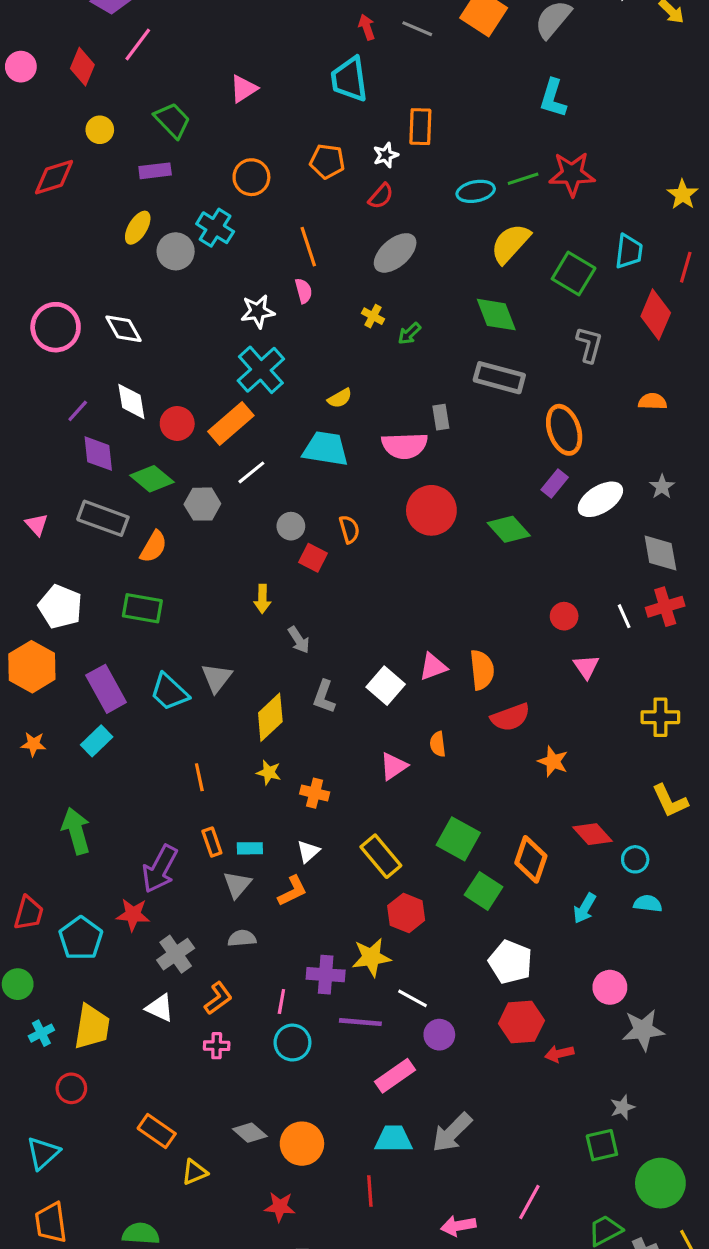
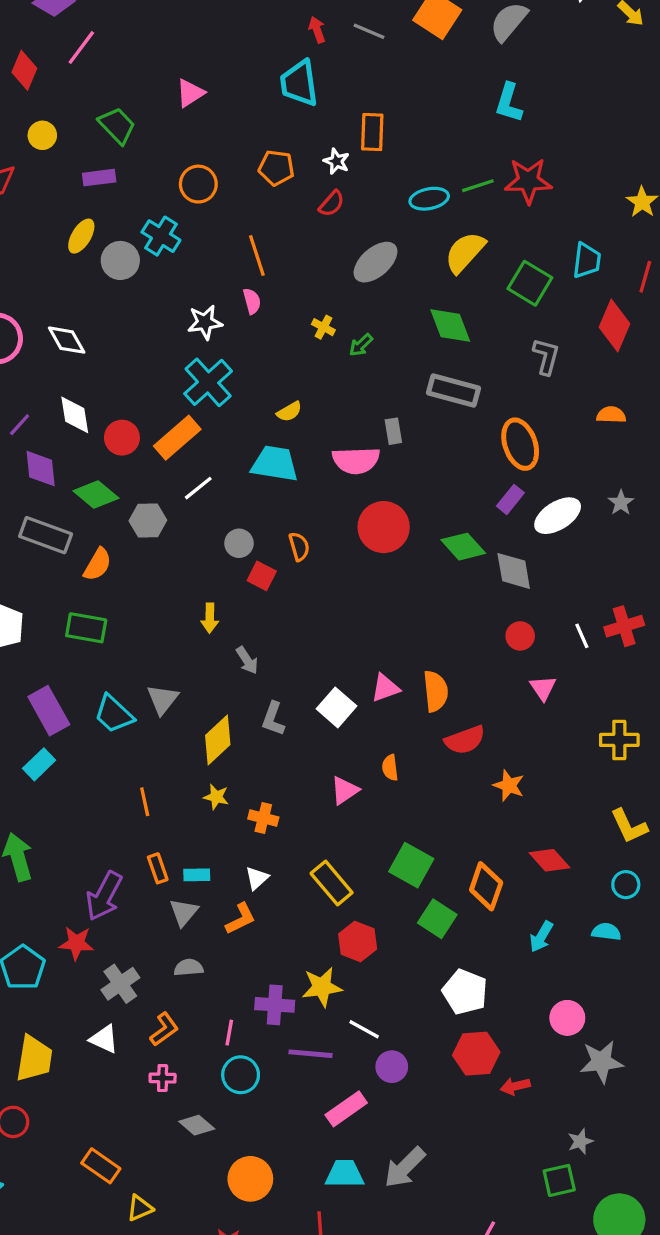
white star: (386, 155) -> (336, 161), turned -30
gray ellipse: (395, 253) -> (375, 262), moved
gray diamond: (660, 553) -> (514, 571), moved
cyan circle: (635, 859) -> (626, 885), moved
gray diamond: (250, 1133) -> (197, 1125), moved

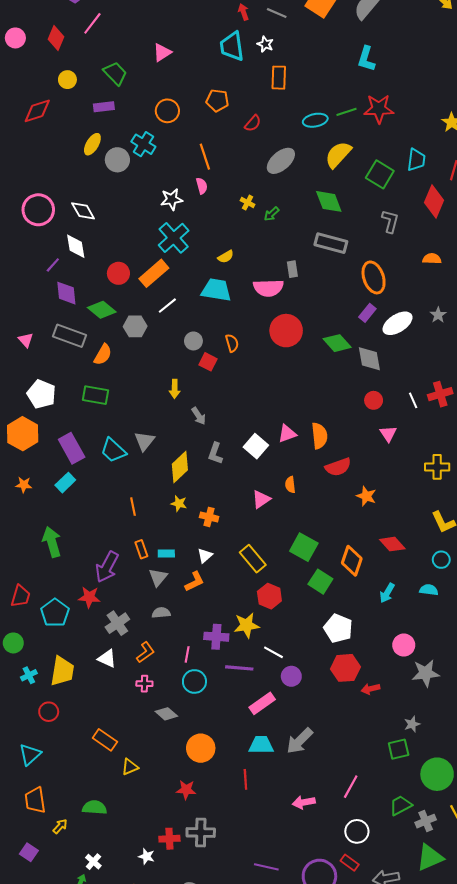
white star: (336, 161) -> (265, 44), moved
white diamond: (75, 415) -> (76, 246), moved

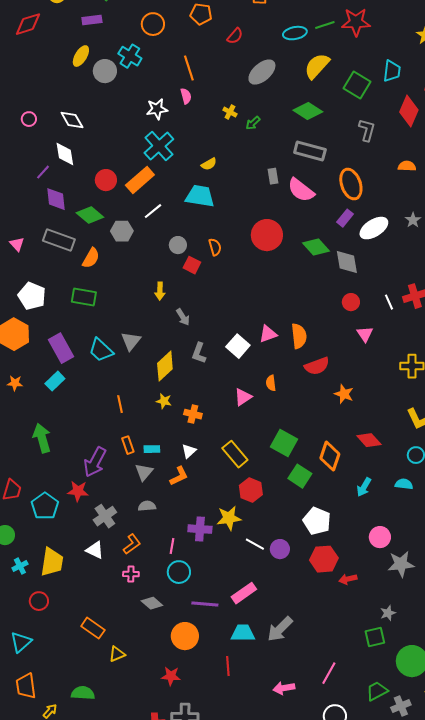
green diamond: (329, 201) -> (308, 111), turned -36
pink circle: (38, 210) -> (29, 119), size x0.5
pink semicircle: (268, 288) -> (301, 190), moved, turned 40
purple line: (239, 668) -> (205, 604), moved
purple circle: (291, 676) -> (280, 549), moved

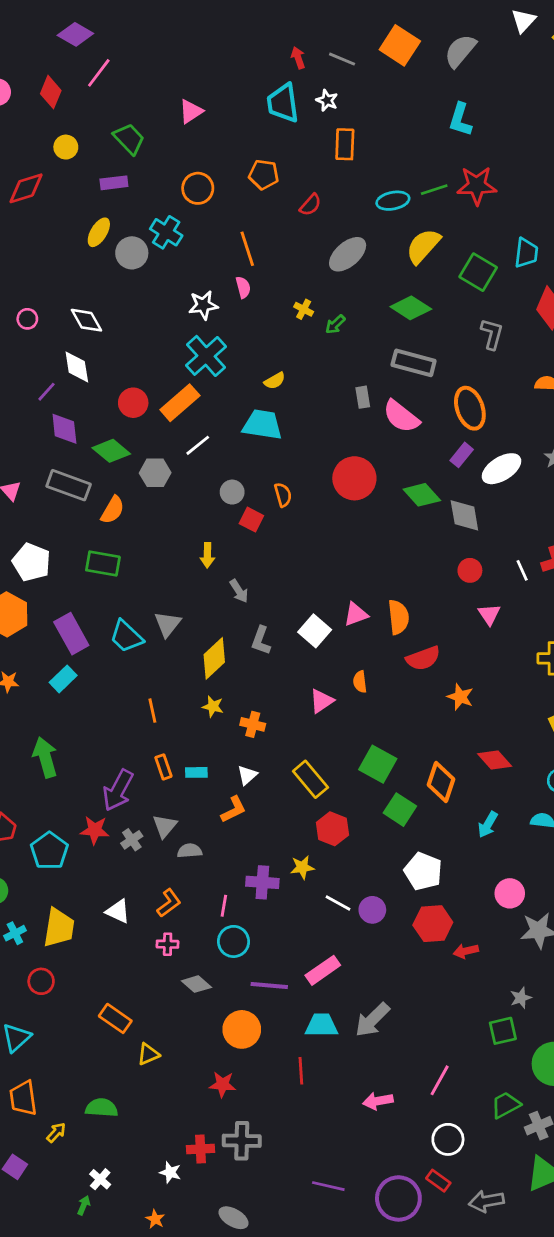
gray triangle: (144, 472) -> (165, 826), moved
gray cross: (105, 516) -> (132, 840), moved, size x0.7
yellow star: (229, 518) -> (302, 867), size x0.7

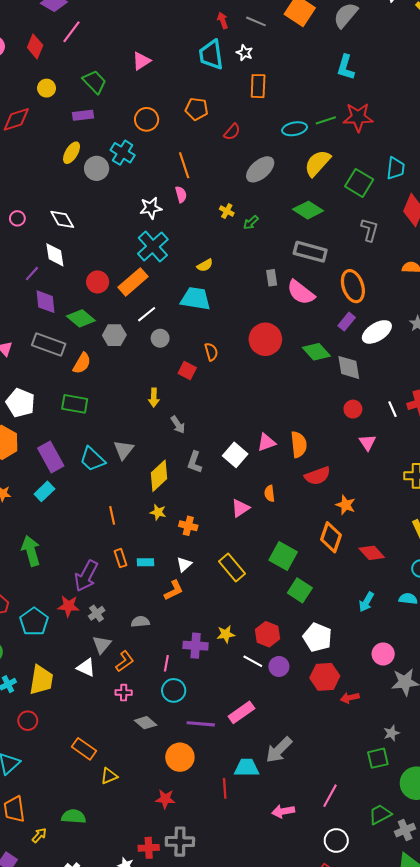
gray circle: (232, 492) -> (160, 338), moved
orange diamond: (441, 782) -> (331, 537), moved
gray triangle: (165, 826) -> (102, 645), moved
red hexagon: (332, 829) -> (267, 634), moved
cyan trapezoid: (321, 1025) -> (247, 768), moved

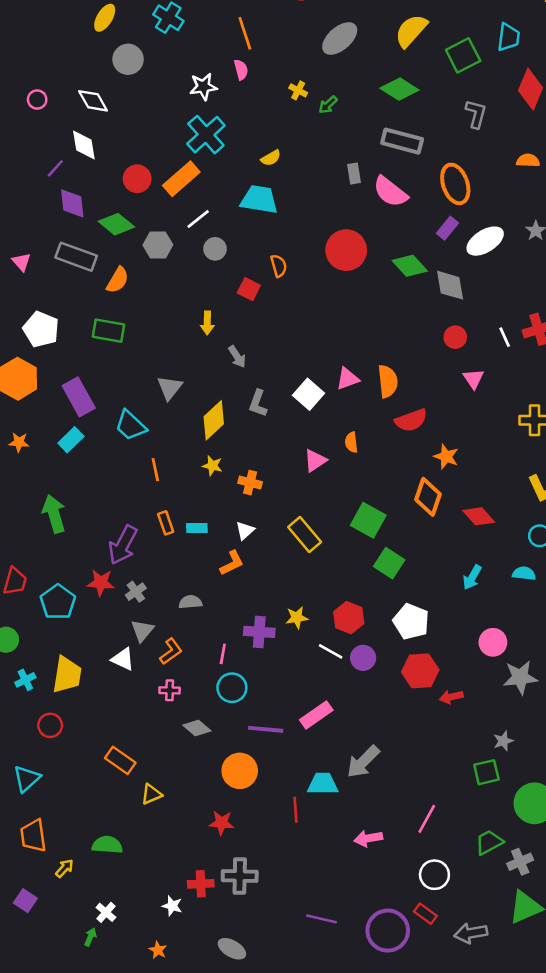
gray circle: (97, 168) -> (128, 59), moved
green square: (359, 183) -> (463, 55), turned 32
cyan trapezoid: (92, 459) -> (131, 425), moved

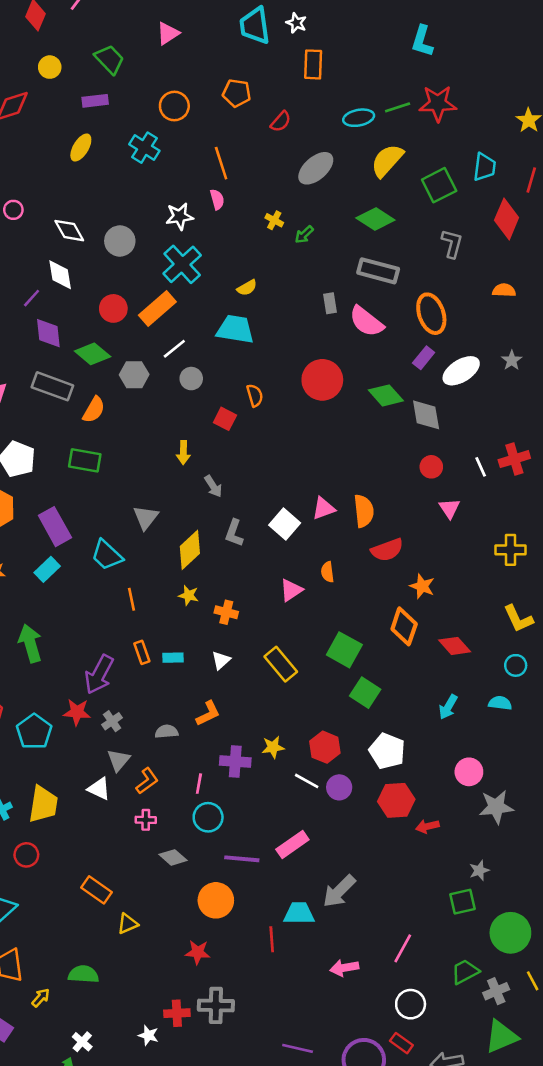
gray circle: (128, 59) -> (120, 241), moved
pink circle: (37, 100) -> (13, 210), moved
orange L-shape: (232, 563) -> (208, 713), moved

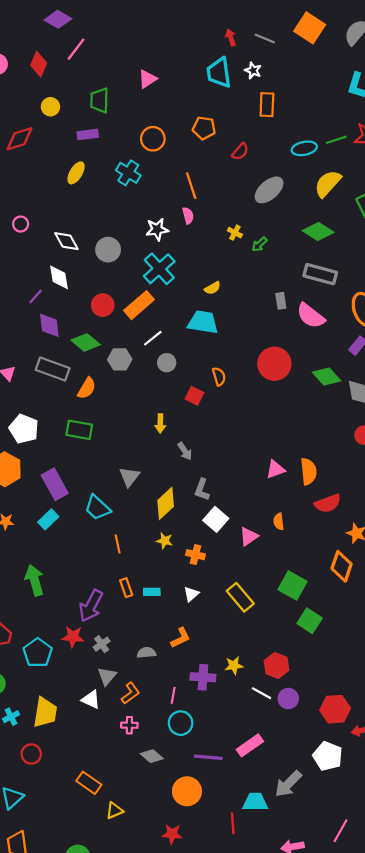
green trapezoid: (109, 59) -> (100, 100), turned -135
white square: (285, 524) -> (216, 519), moved
white pentagon: (387, 751) -> (328, 756), moved

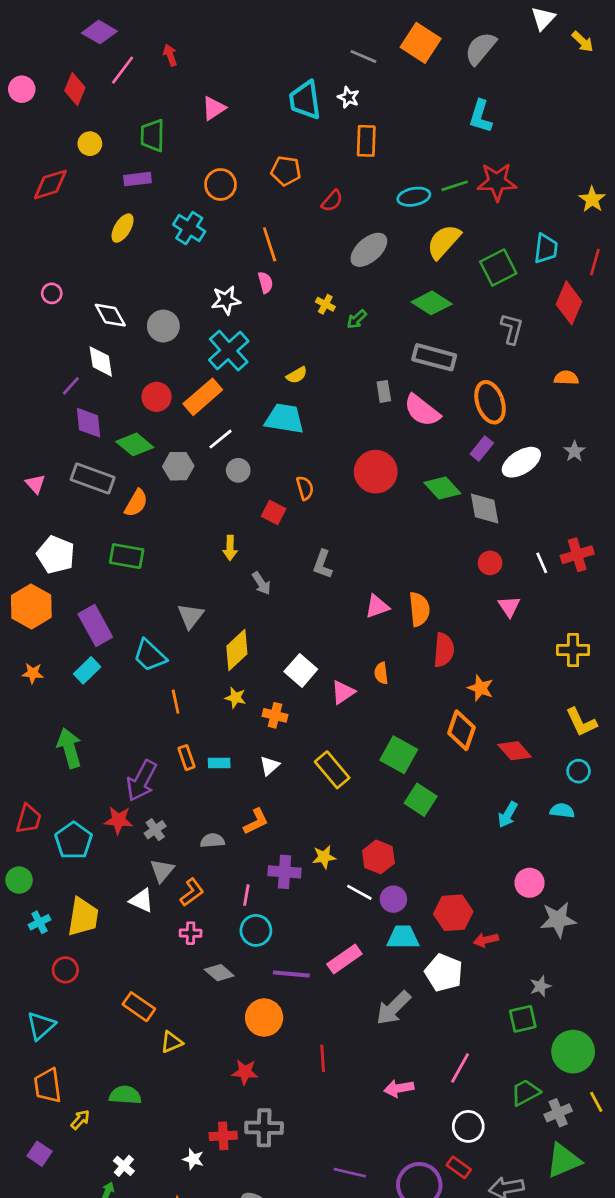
red arrow: (231, 37) -> (170, 55), moved
gray L-shape: (202, 490) -> (323, 564), moved
red semicircle: (328, 503) -> (444, 650), turned -65
cyan trapezoid: (255, 802) -> (403, 937), moved

